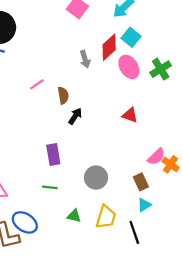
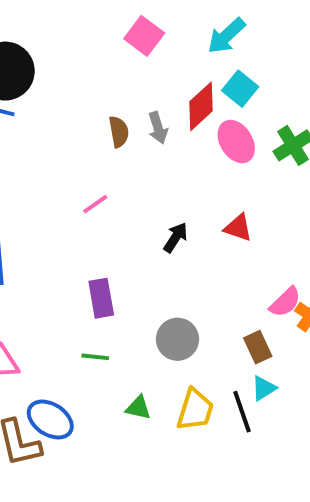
pink line: (37, 84) -> (95, 204), moved
brown semicircle: (63, 95) -> (119, 132), moved
black arrow: (75, 116) -> (176, 237), moved
black line: (134, 232) -> (242, 412), moved

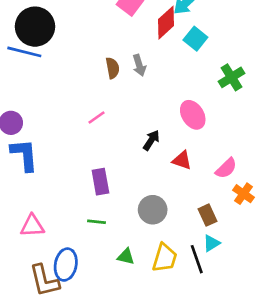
red diamond: (201, 106) -> (166, 23), moved
pink ellipse: (236, 142) -> (193, 115), moved
red triangle: (238, 228) -> (182, 160), moved
pink semicircle: (285, 302) -> (226, 168), moved
blue ellipse: (50, 420) -> (66, 265), turned 68

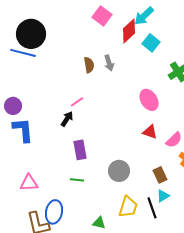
black arrow: (151, 140) -> (67, 119), moved
red triangle: (182, 160) -> (150, 132), moved
green triangle: (126, 257) -> (99, 223), moved

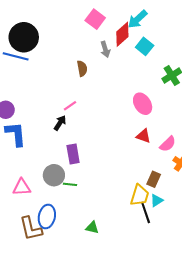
gray arrow: (109, 63) -> (105, 49), moved
gray circle: (119, 171) -> (54, 175), moved
brown rectangle: (160, 175) -> (154, 179), turned 49
yellow trapezoid: (128, 207) -> (140, 195), moved

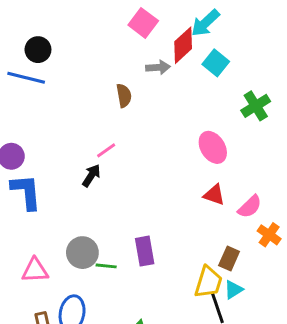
black circle: (24, 37) -> (38, 50), size x0.6
gray arrow: (105, 49) -> (158, 67), turned -77
purple rectangle: (73, 154) -> (145, 251), moved

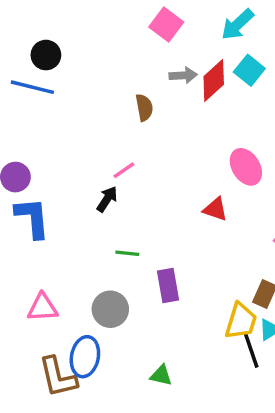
red diamond: (183, 45) -> (214, 80), moved
red triangle: (214, 195) -> (215, 209), moved
gray circle: (82, 253) -> (110, 309), moved
green line: (106, 266) -> (127, 253), moved

